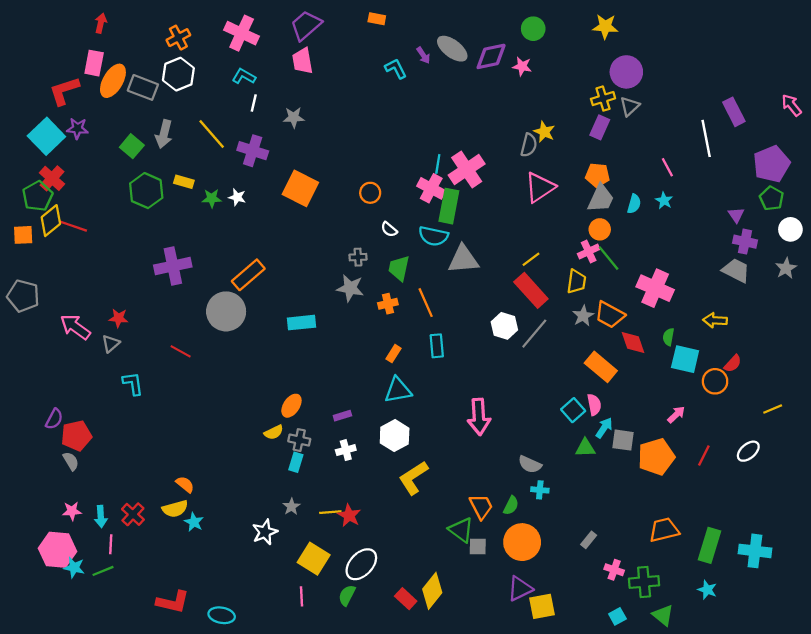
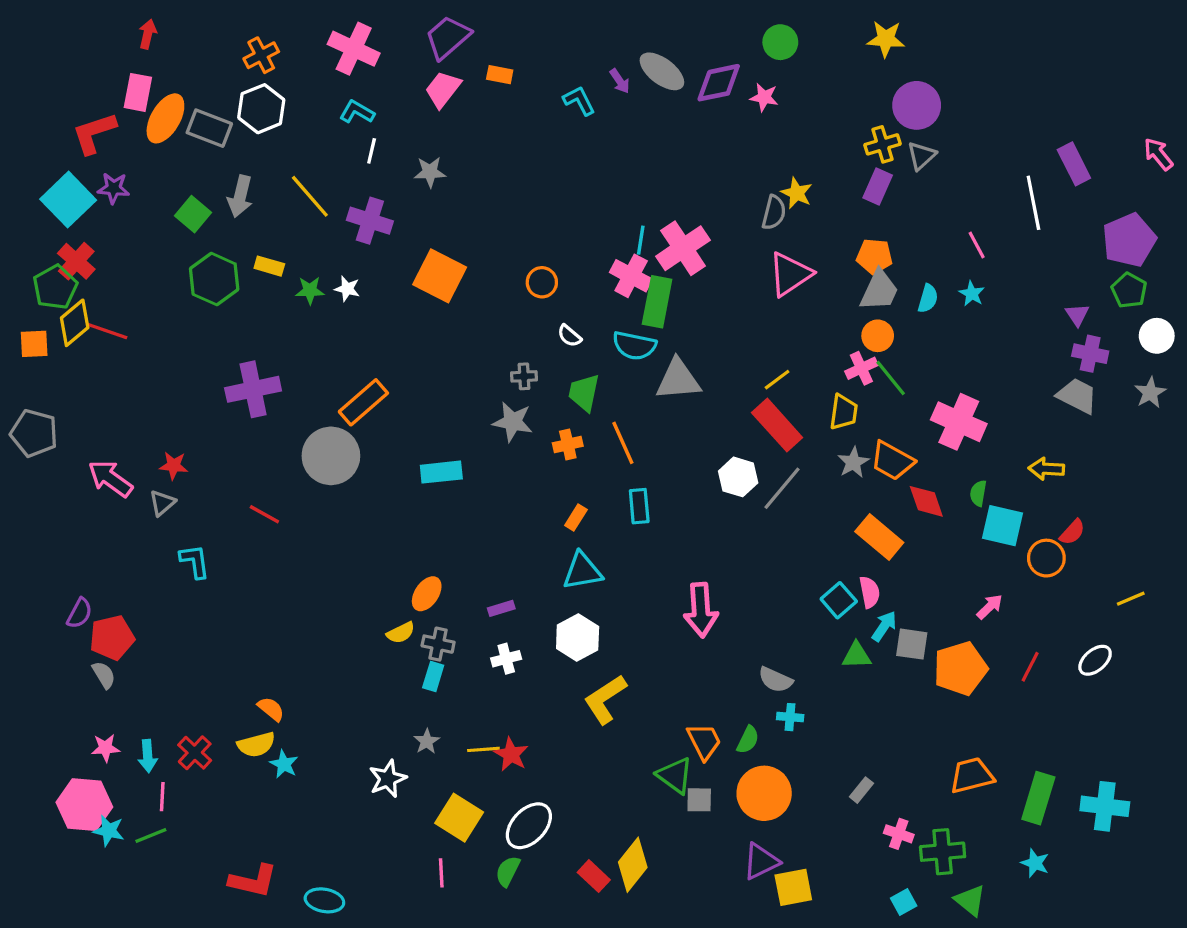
orange rectangle: (377, 19) -> (500, 75), moved
pink trapezoid: (303, 61) -> (443, 89), turned 48

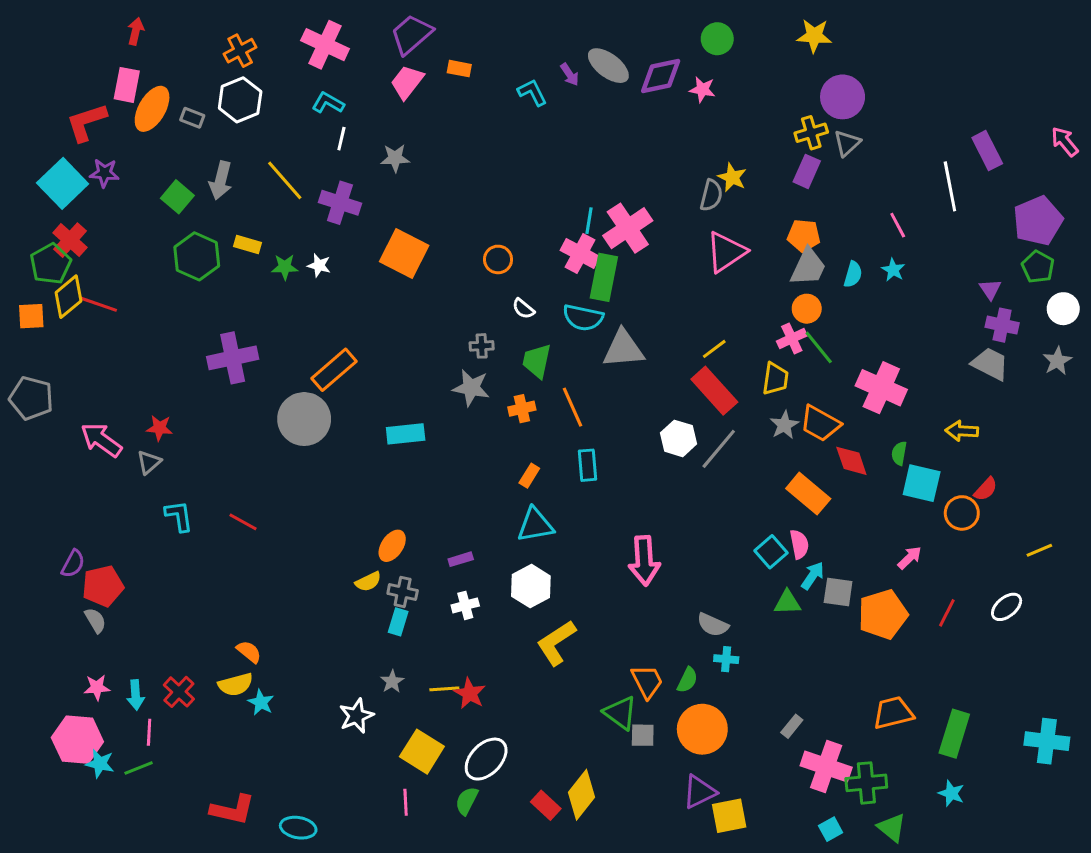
gray rectangle: (209, 128) -> (192, 118), size x0.6
red line: (264, 514) -> (243, 522), moved
cyan cross: (1105, 806) -> (1047, 741), moved
pink cross: (899, 834) -> (826, 766), size x1.8

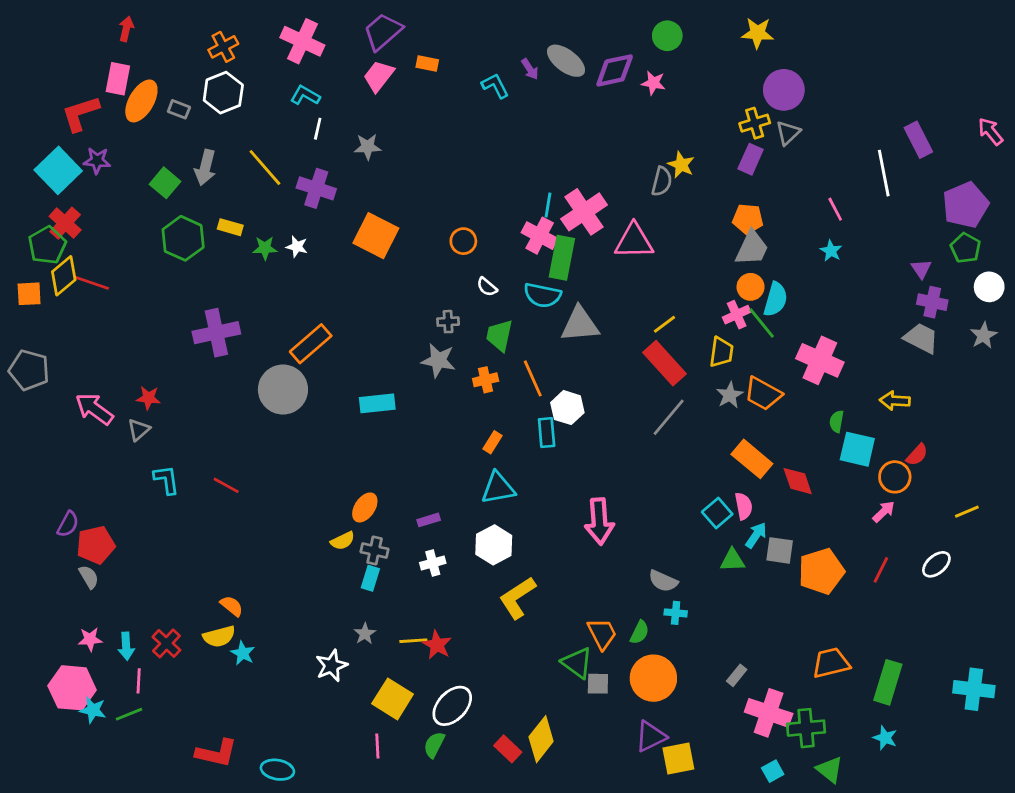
pink triangle: (726, 252) -> (634, 241), moved, turned 33
cyan semicircle: (853, 274) -> (775, 299), moved, size x1.4
white hexagon: (678, 438) -> (567, 408), moved
red diamond: (851, 461) -> (798, 481), moved
pink arrow: (910, 558) -> (884, 512), moved

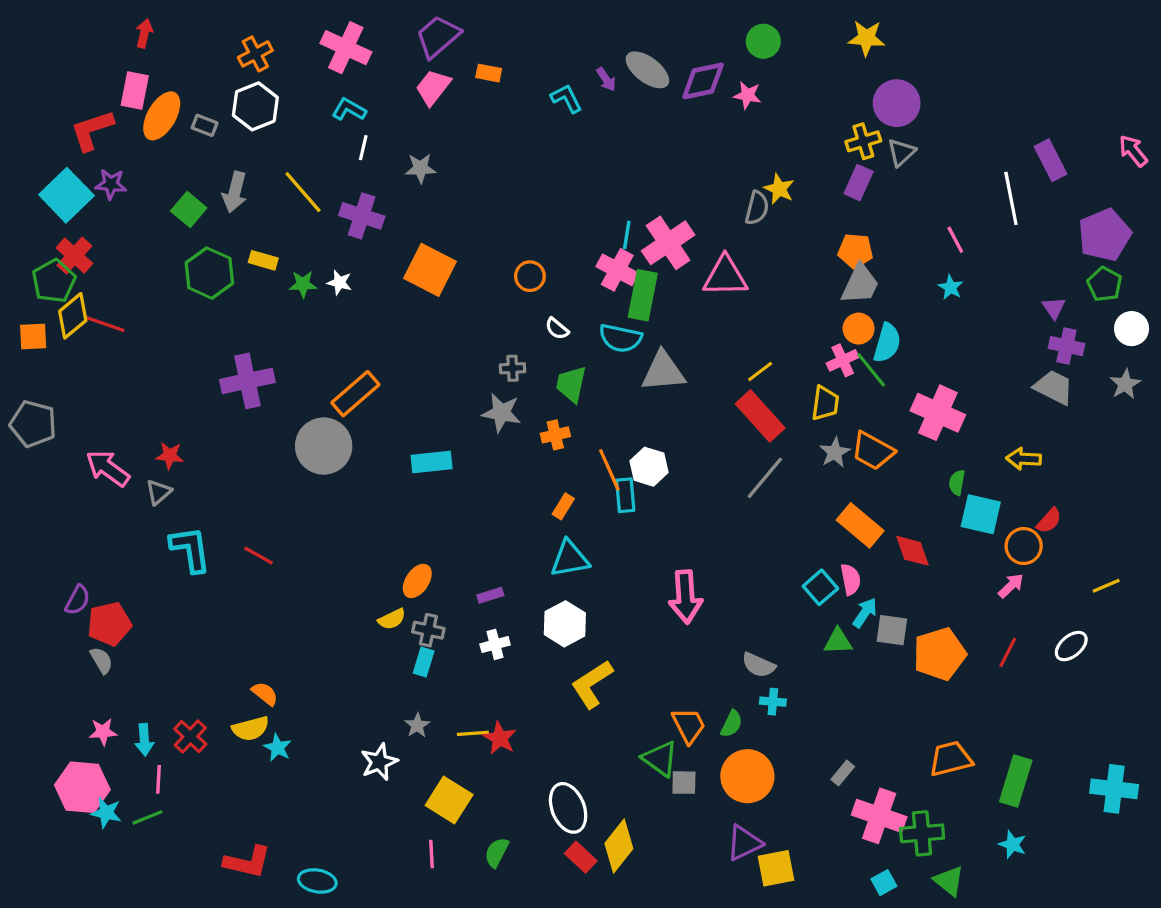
orange line: (533, 378) -> (609, 470), moved
cyan L-shape: (166, 480) -> (190, 549), size x1.4
white ellipse: (452, 706) -> (568, 808), moved, turned -66

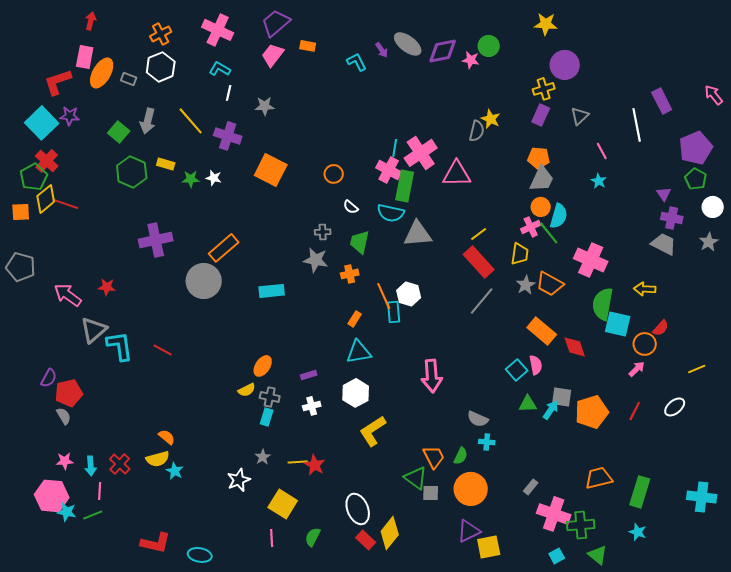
green circle: (763, 41) -> (489, 46), moved
gray triangle: (901, 152) -> (580, 116), moved
green semicircle: (957, 483) -> (603, 304), size x2.0
gray triangle: (159, 492) -> (94, 330), moved, size x1.6
cyan arrow: (865, 613) -> (551, 410), moved

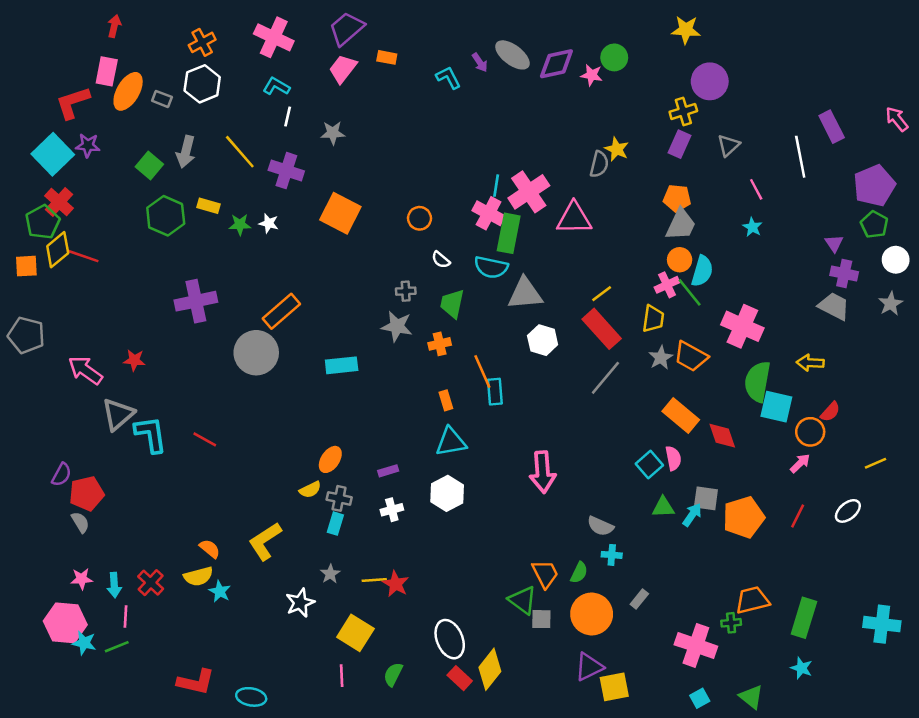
white hexagon: (409, 294) -> (543, 340), moved
orange rectangle: (355, 319) -> (446, 400), turned -49
yellow L-shape: (373, 431) -> (265, 541), moved
gray rectangle: (531, 487) -> (639, 599), moved
green cross: (581, 525) -> (731, 623), moved, size x0.6

